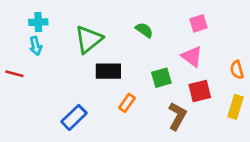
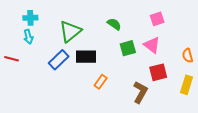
green square: (161, 78) -> (128, 48), moved
blue rectangle: (74, 117) -> (59, 60), moved

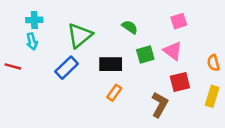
black rectangle: (86, 57) -> (111, 64), moved

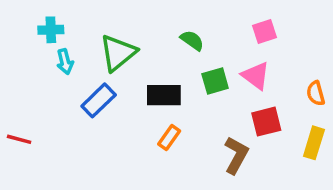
cyan arrow: (32, 41) -> (65, 62), moved
red line: (13, 66) -> (19, 139), moved

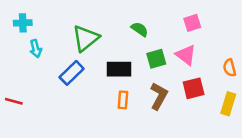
cyan cross: (51, 30) -> (23, 23), moved
cyan arrow: (65, 62) -> (36, 49), moved
orange rectangle: (169, 137) -> (123, 100), turned -30
brown L-shape: (236, 155) -> (159, 96), moved

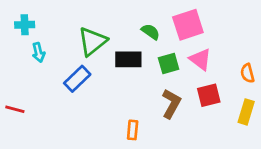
pink square: (192, 23) -> (188, 25), moved, size x1.6
black rectangle: (119, 69) -> (128, 59), moved
orange rectangle: (123, 100) -> (133, 130), moved

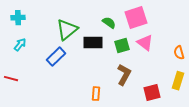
cyan arrow: (38, 52) -> (20, 45), moved, turned -128
red square: (209, 95) -> (152, 93), moved

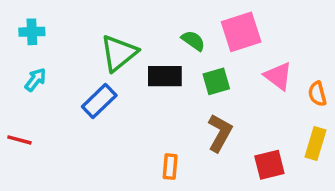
pink triangle: (145, 43) -> (278, 76), moved

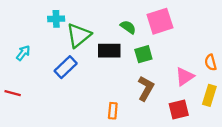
cyan cross: (32, 32) -> (56, 19), moved
pink triangle: (278, 76) -> (185, 77), moved, turned 48

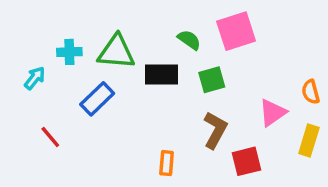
cyan cross: (56, 19) -> (69, 52), moved
green triangle: (79, 35) -> (116, 52), turned 44
red line: (13, 93) -> (50, 137), moved, turned 35
red square: (179, 110) -> (246, 161), moved

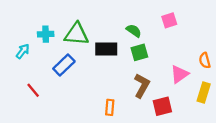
pink square: (236, 31) -> (169, 20), moved, size x0.6
green semicircle: (189, 40) -> (134, 31), moved

